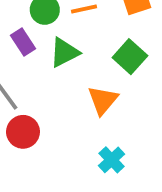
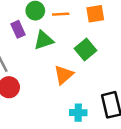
cyan cross: (112, 160) -> (78, 113), moved, turned 35

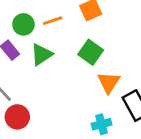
orange triangle: (64, 75) -> (109, 82), moved

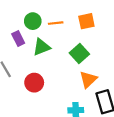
red circle: (17, 117) -> (34, 83), moved

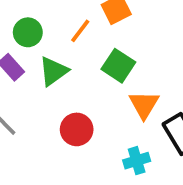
orange line: (56, 23) -> (80, 31), moved, turned -32
red circle: (34, 83) -> (77, 129), moved

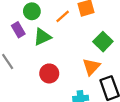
green square: (118, 66) -> (103, 42), moved

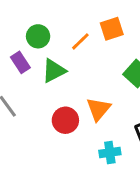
orange triangle: (91, 67) -> (98, 109), moved

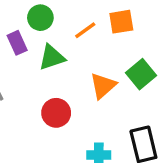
orange triangle: (98, 109) -> (103, 86), moved

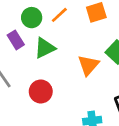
orange line: (85, 30) -> (59, 15), moved
red circle: (56, 113) -> (41, 92), moved

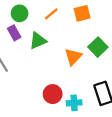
green circle: (32, 18) -> (20, 13), moved
red circle: (41, 92) -> (53, 94), moved

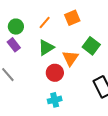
green triangle: (38, 41) -> (46, 48), moved
red circle: (53, 94) -> (55, 73), moved
cyan cross: (74, 103) -> (55, 100), moved

